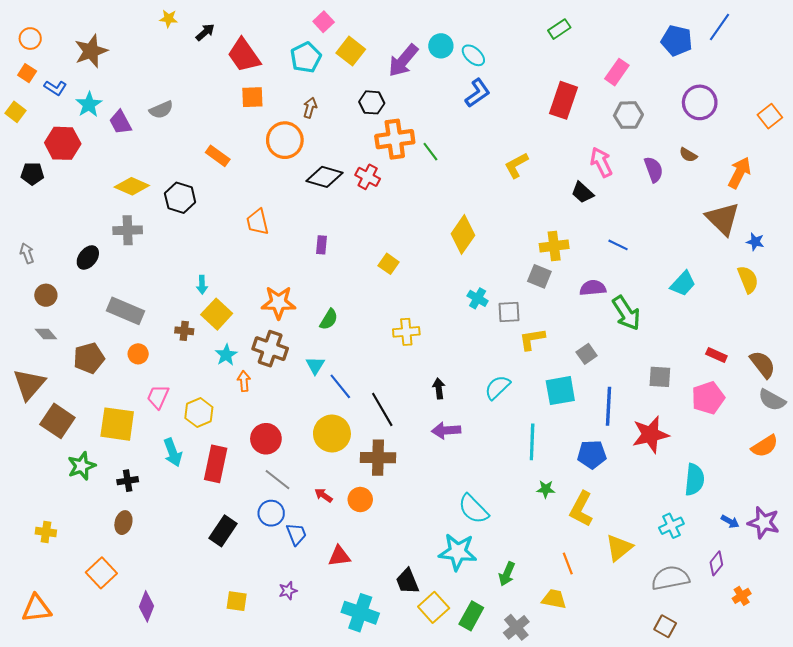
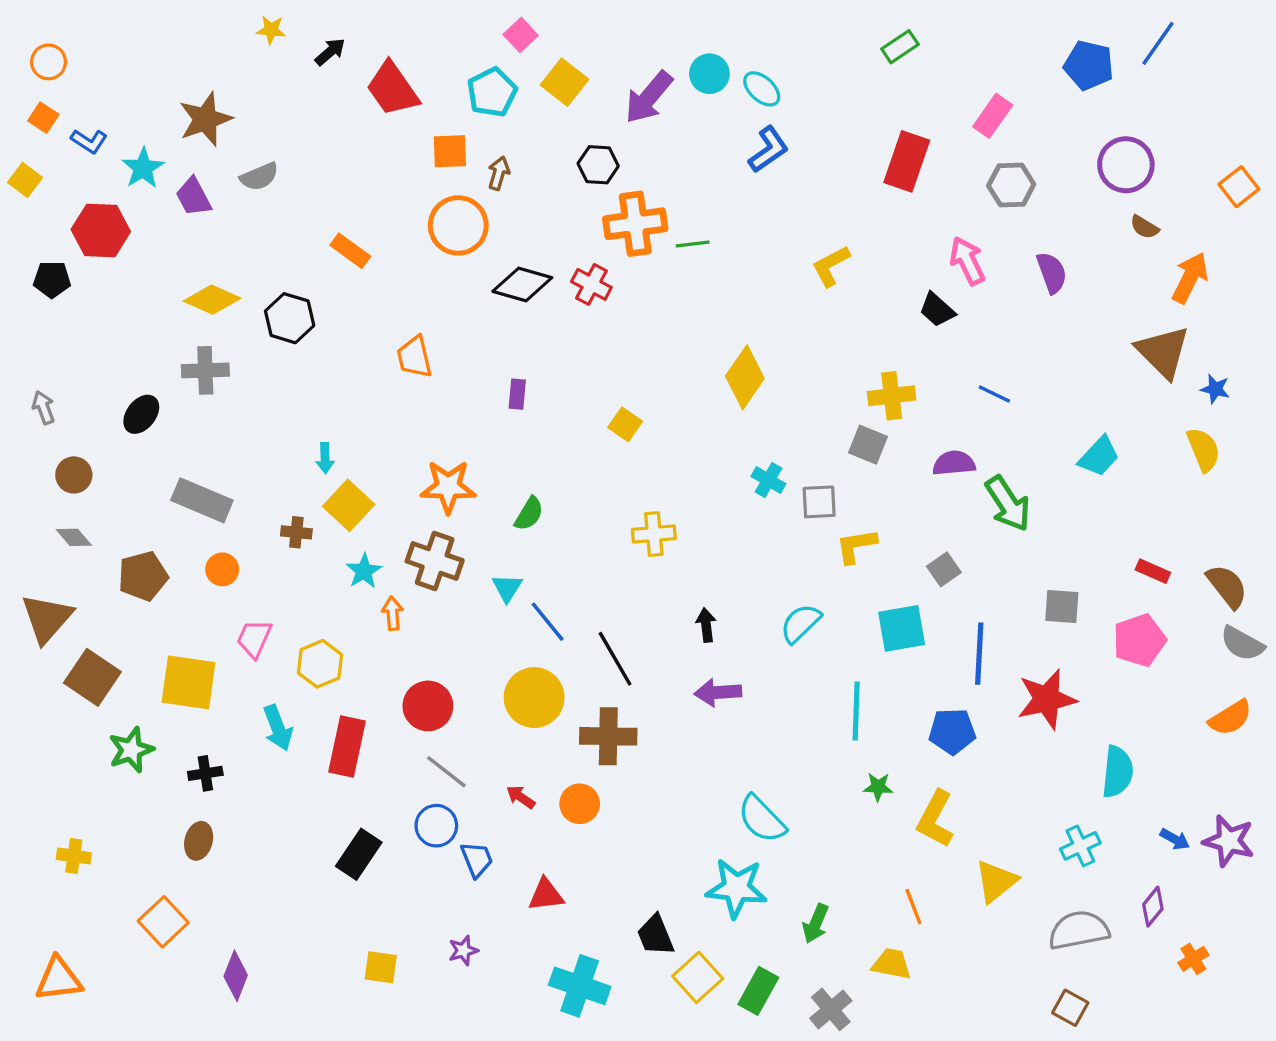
brown star: (91, 51) -> (205, 119), moved
orange square: (252, 97) -> (450, 151), moved
green line: (430, 152) -> (693, 244), turned -60
brown semicircle: (688, 155) -> (1144, 227), moved

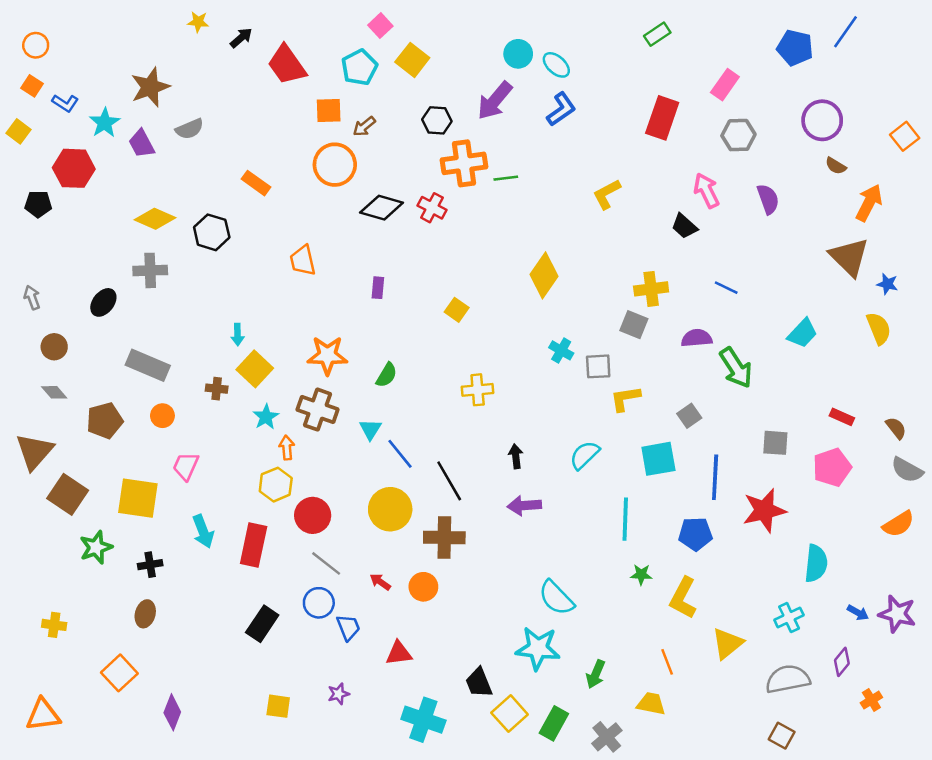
purple arrow: (649, 97) -> (495, 101), moved
brown arrow: (499, 173) -> (364, 126), turned -145
brown semicircle: (1227, 586) -> (896, 428), size x0.7
yellow hexagon: (320, 664) -> (276, 485), moved

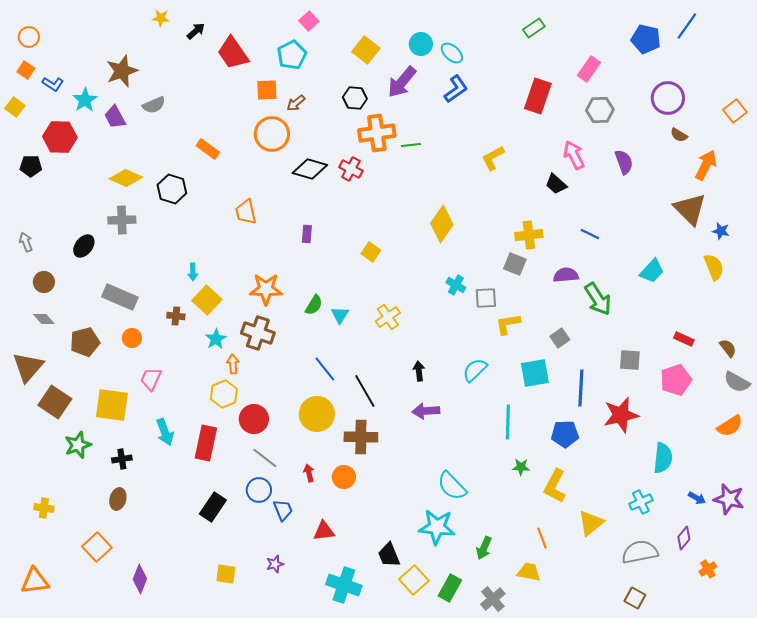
yellow square: (412, 60) -> (366, 50), moved
yellow cross: (478, 390) -> (388, 317), turned -30
cyan triangle: (370, 429) -> (340, 315), moved
red arrow: (380, 582) -> (309, 473), turned 42

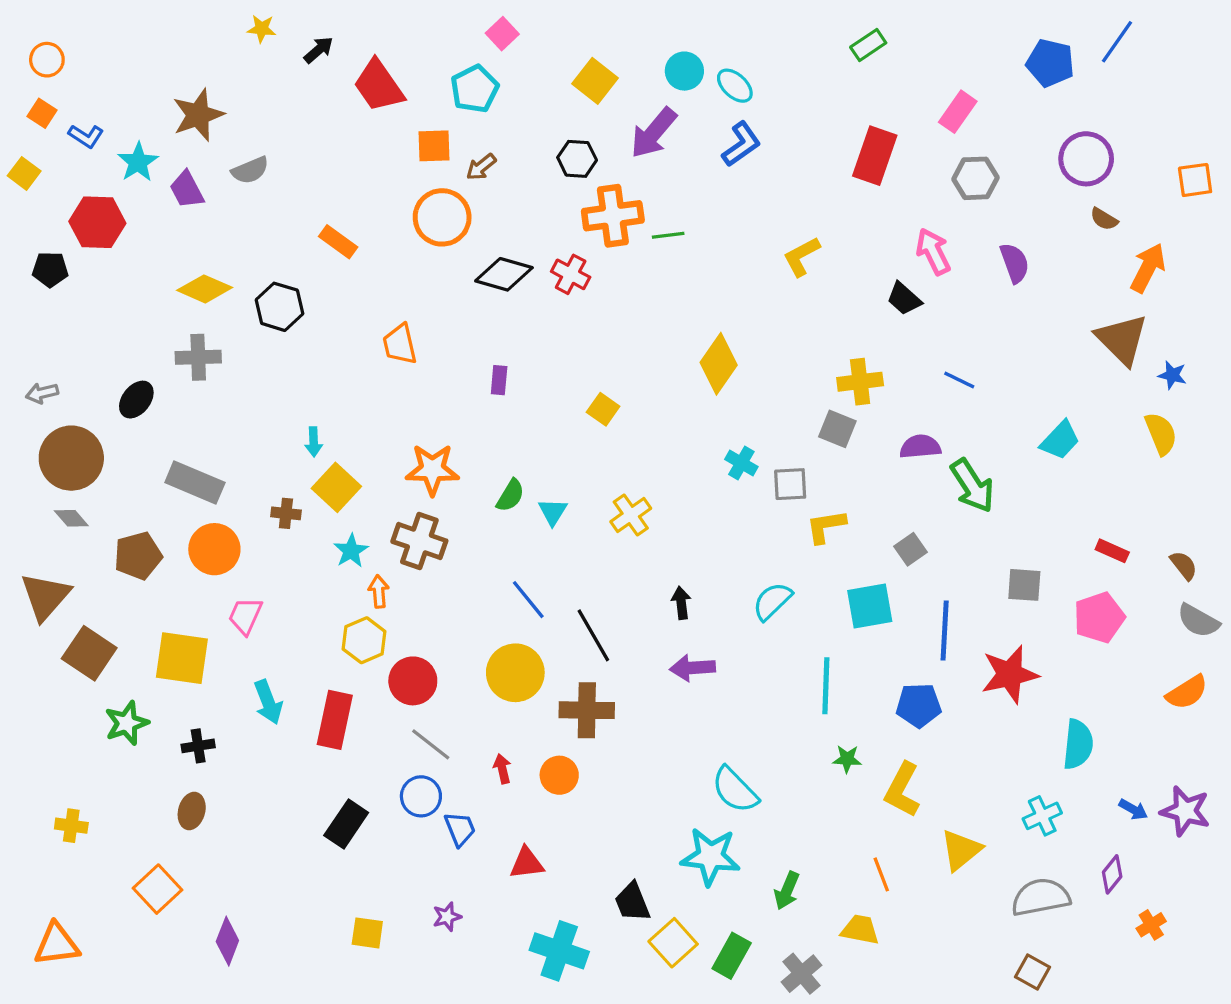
orange square: (735, 111) -> (1195, 180), turned 30
gray arrow: (26, 242) -> (42, 393), turned -84
brown circle: (44, 282) -> (71, 458), size x1.8
orange circle: (132, 338) -> (214, 549), size x1.6

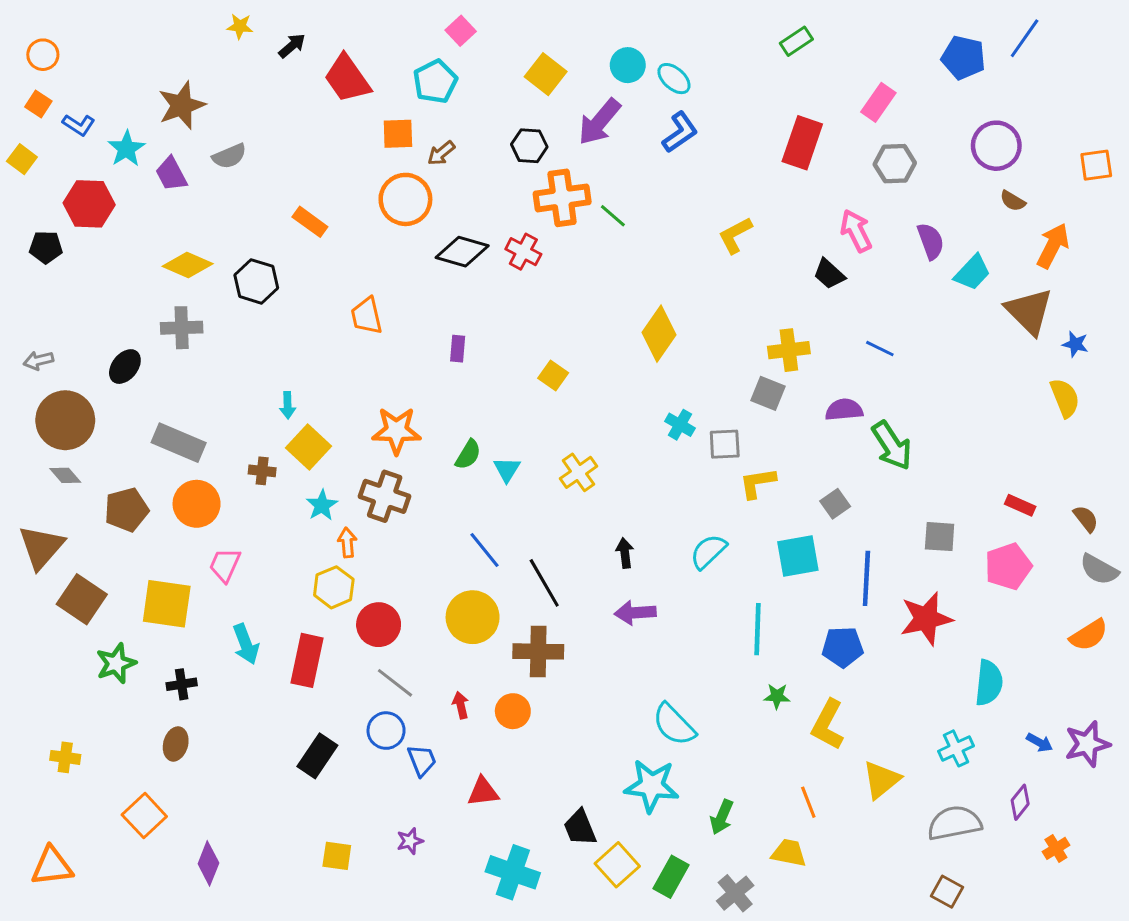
green line: (668, 235) -> (613, 216), turned 48
cyan trapezoid: (1060, 440) -> (972, 273), moved
purple star: (1185, 811) -> (1087, 744), turned -30

